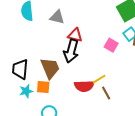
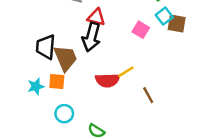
black trapezoid: (20, 69) -> (46, 47), moved
brown line: (106, 93) -> (148, 95), moved

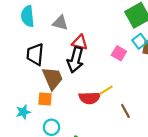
black trapezoid: (46, 47) -> (35, 54), moved
cyan star: (36, 86) -> (23, 112), moved

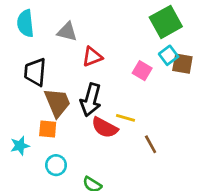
red triangle: (80, 42) -> (92, 57), turned -35
black arrow: (75, 60) -> (91, 100), moved
yellow line: (106, 90) -> (126, 118), turned 48
red semicircle: (90, 98) -> (105, 128), turned 30

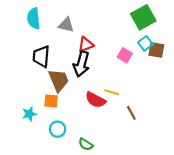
black arrow: (91, 100) -> (81, 64), moved

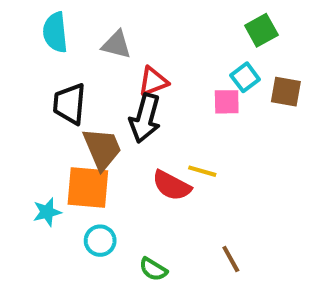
green square: (143, 17) -> (261, 30), size x0.7
cyan square: (145, 43) -> (245, 77), moved
pink square: (125, 55) -> (227, 102), turned -32
orange square: (51, 101) -> (88, 188), size x1.6
brown line: (131, 113) -> (231, 259), moved

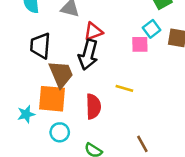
red semicircle: (172, 185) -> (93, 106), moved, turned -120

